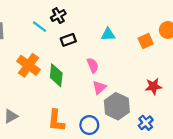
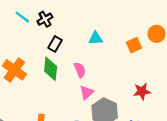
cyan line: (40, 27) -> (22, 17), moved
black rectangle: (68, 40) -> (55, 44), turned -40
green diamond: (56, 75) -> (51, 69), moved

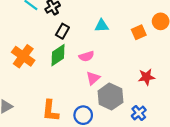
green diamond: (51, 69) -> (58, 55), turned 50
pink semicircle: (80, 70) -> (86, 56), turned 96

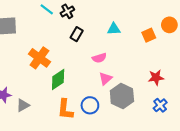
green diamond: (58, 55) -> (58, 80), moved
blue cross: (139, 113) -> (160, 105), moved
blue circle: (83, 115) -> (90, 105), moved

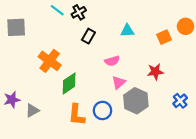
red star: (156, 77) -> (155, 72), moved
blue cross: (160, 105) -> (180, 101), moved

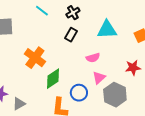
black cross: (79, 12) -> (73, 13), moved
cyan triangle: (127, 31) -> (107, 30), size x1.5
blue circle: (102, 110) -> (79, 93), moved

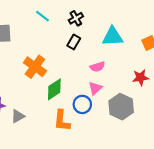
pink triangle: (99, 78) -> (95, 88), moved

